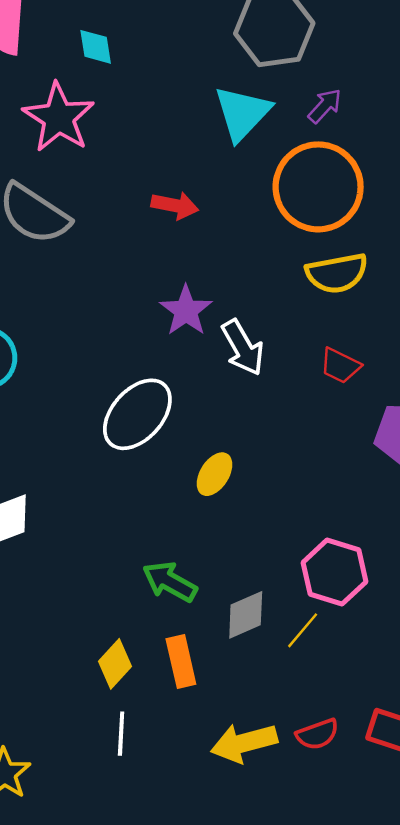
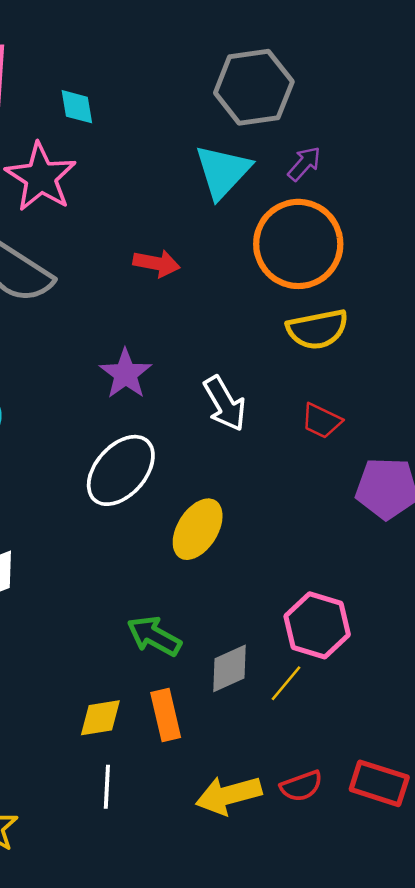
purple star: (186, 311) -> (126, 374), moved
yellow ellipse: (214, 474) -> (198, 529), size x1.4
yellow diamond: (115, 664) -> (100, 718), turned 39

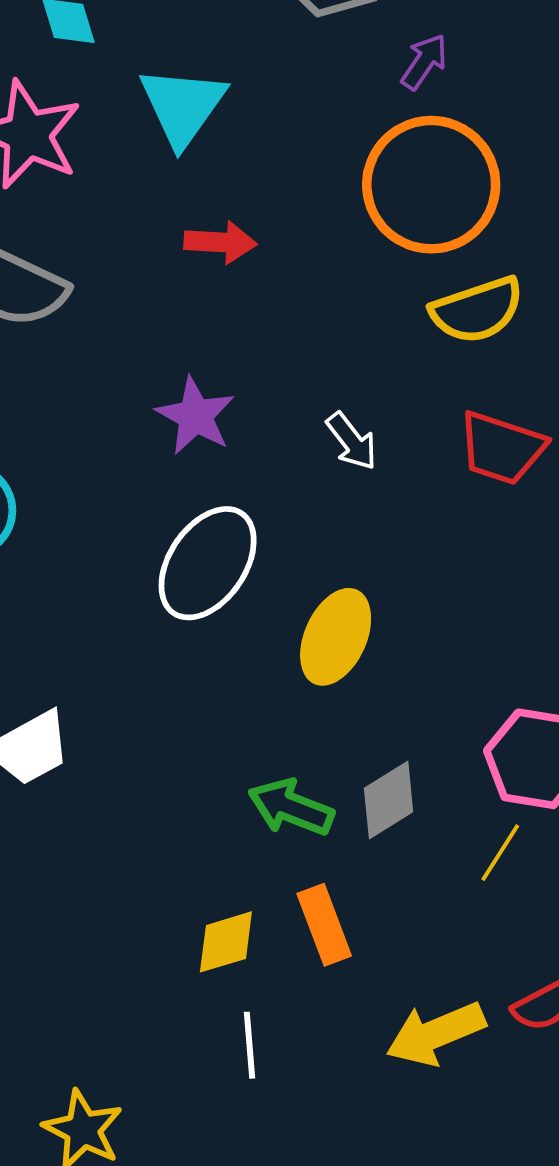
cyan triangle: (223, 171) -> (183, 106), moved
white arrow: (225, 404) -> (352, 441), size x0.7
red trapezoid: (321, 421) -> (502, 448), size x1.4
gray diamond: (229, 668) -> (389, 800), moved

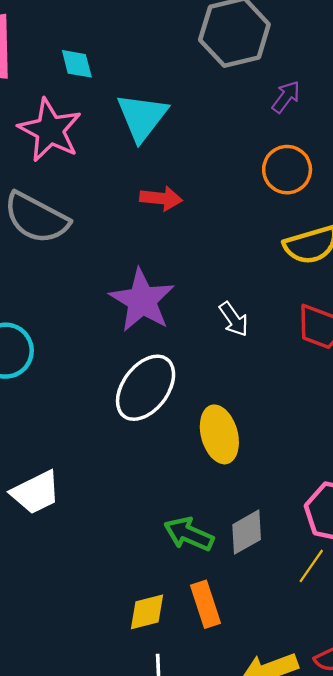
orange circle: (431, 185) -> (287, 170), size x0.6
purple star: (195, 416) -> (142, 300), size x1.4
yellow ellipse: (336, 637) -> (219, 434), turned -42

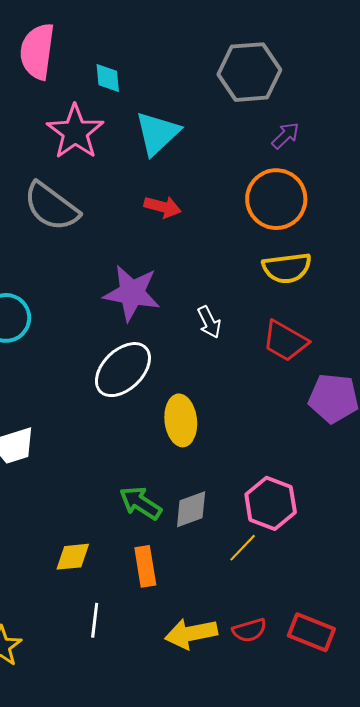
orange circle: (287, 170) -> (276, 199), size x1.4
purple star: (142, 300) -> (132, 293), turned -30
yellow diamond: (147, 612) -> (73, 557), moved

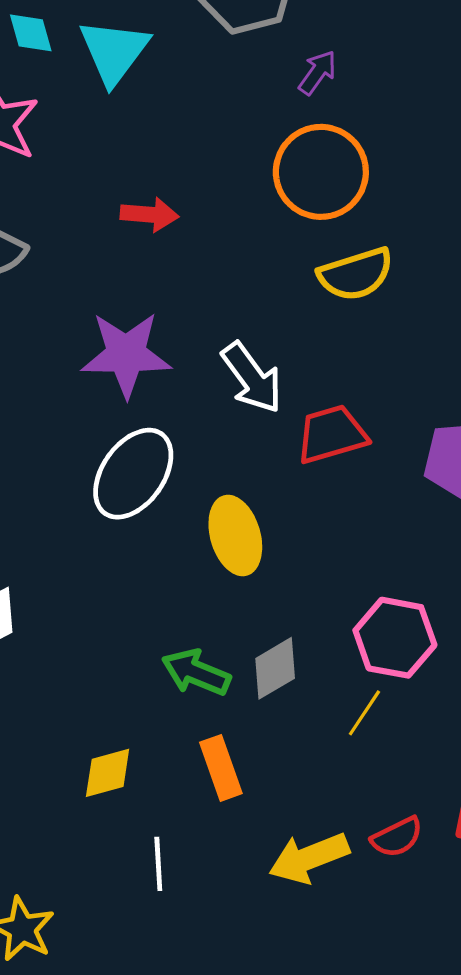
cyan triangle: (157, 133) -> (114, 52), moved
white arrow: (209, 322) -> (252, 378), size x1.5
red trapezoid: (285, 341) -> (332, 434), moved, turned 144

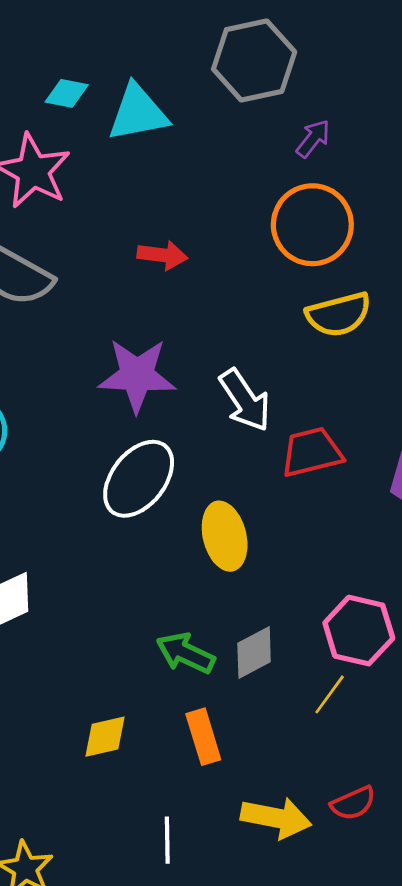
cyan diamond: (31, 33) -> (67, 93), turned -66
cyan triangle: (114, 52) -> (138, 113), turned 40
yellow arrow: (309, 858) -> (276, 818), turned -150
white line: (158, 864) -> (167, 840), moved

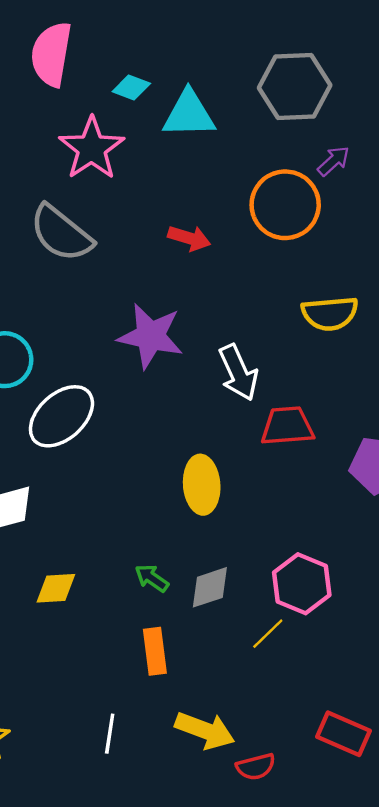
orange circle: (312, 225) -> (285, 205), moved
white ellipse: (139, 479) -> (61, 416), moved
green arrow: (185, 653) -> (152, 578), size x0.7
yellow diamond: (105, 737) -> (56, 588), moved
red semicircle: (353, 803) -> (256, 767), moved

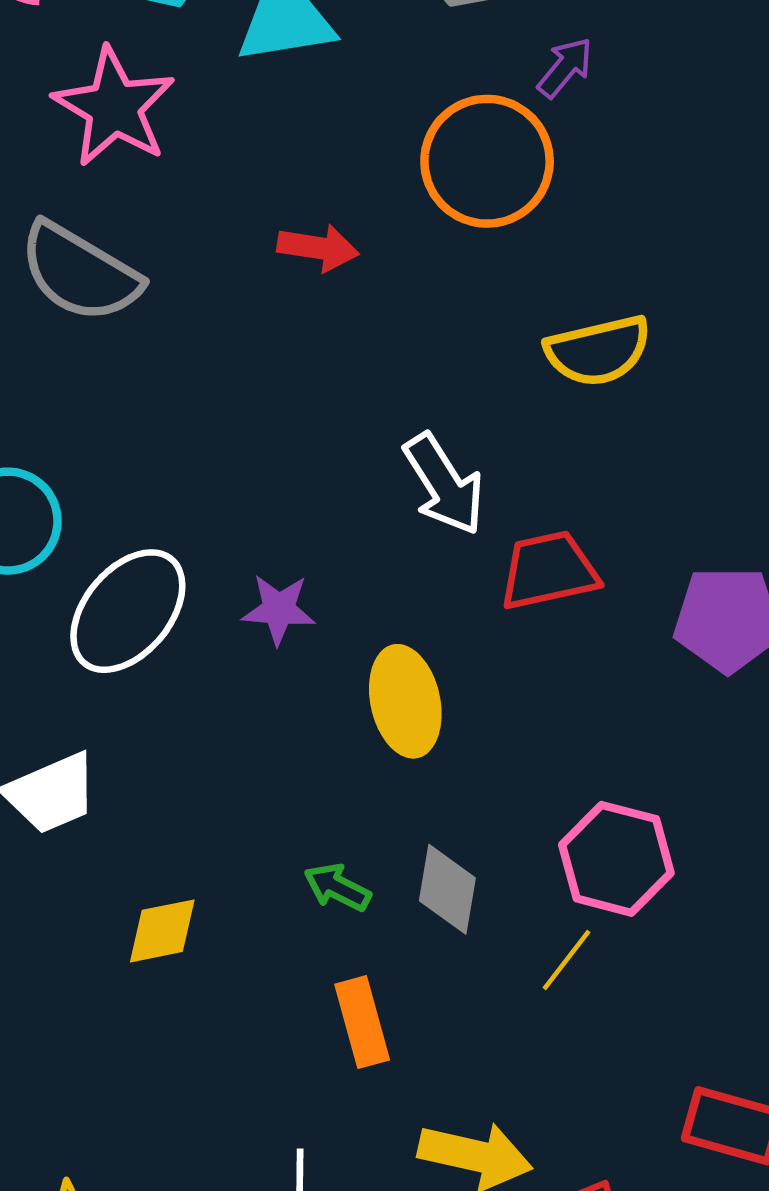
purple star: (151, 336) -> (279, 609), moved, size x0.6
gray diamond: (210, 587) -> (447, 889), turned -54

